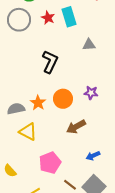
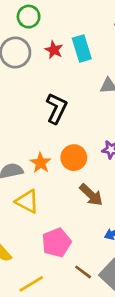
brown arrow: (76, 127) -> (91, 195), turned -108

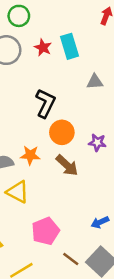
orange circle: (74, 158) -> (62, 132), moved
orange star: (41, 163) -> (30, 155), turned -30
brown arrow: (91, 195) -> (67, 165), moved

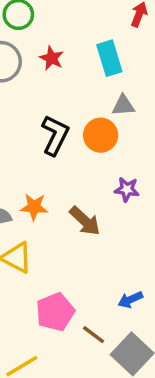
cyan rectangle: (69, 46) -> (109, 58), moved
orange circle: (62, 132) -> (101, 135), moved
brown line: (71, 259) -> (94, 335), moved

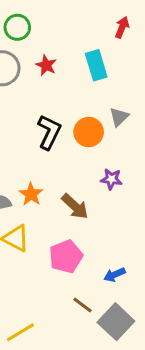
gray triangle: (123, 105) -> (119, 117), moved, turned -40
orange star: (34, 207) -> (31, 194), turned 30
pink pentagon: (55, 312) -> (66, 256), moved

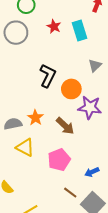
red star: (46, 65) -> (54, 26), moved
orange circle: (89, 132) -> (71, 89), moved
purple star: (111, 179) -> (90, 107), size x1.6

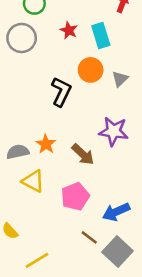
orange circle: (71, 89) -> (91, 70), moved
blue arrow: (92, 172) -> (116, 212), size x1.5

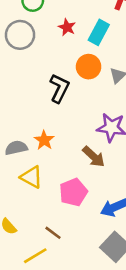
cyan rectangle: (101, 35) -> (99, 32), turned 45
brown arrow: (83, 154) -> (94, 157), moved
brown line: (89, 237) -> (53, 233), moved

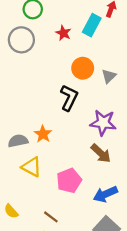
cyan rectangle: (99, 32) -> (92, 25), moved
black L-shape: (59, 88) -> (69, 98), moved
brown arrow: (94, 157) -> (101, 153), moved

